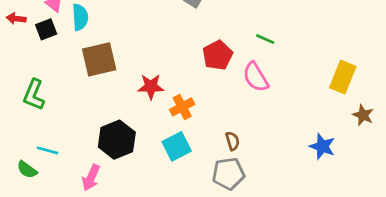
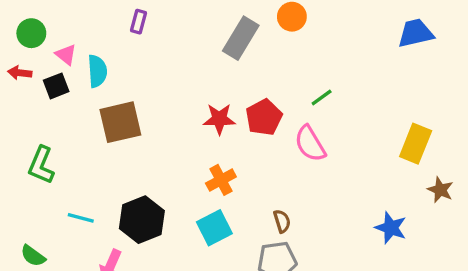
green line: (265, 39) -> (322, 97), turned -60
red star: (151, 87) -> (219, 119), moved
cyan line: (47, 150) -> (81, 218), moved

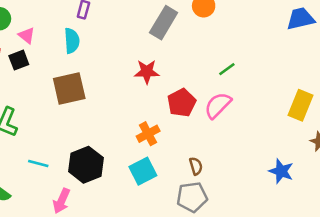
cyan semicircle: (97, 71) -> (72, 41), moved
red pentagon: (264, 117) -> (182, 103), moved
red star: (219, 119) -> (147, 72), moved
pink semicircle: (310, 144) -> (218, 105), turned 76

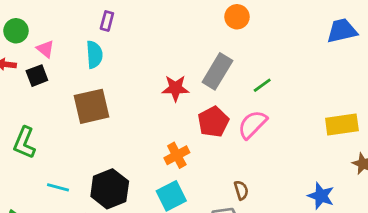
gray rectangle: (164, 23) -> (217, 71), moved
yellow rectangle: (301, 105) -> (342, 124), turned 60
brown semicircle: (196, 166) -> (241, 190), moved

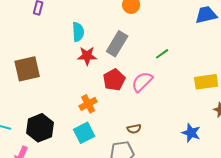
cyan semicircle: (94, 55) -> (78, 32), moved
green line: (262, 85) -> (162, 54), moved
brown semicircle: (241, 190) -> (134, 129), turned 96

